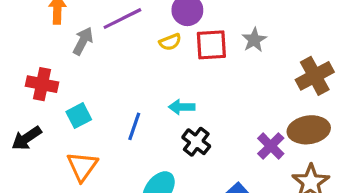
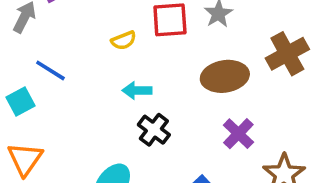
yellow semicircle: (170, 42) -> (124, 40), moved
blue line: (134, 126) -> (50, 70), moved, turned -76
brown ellipse: (309, 130) -> (225, 76), moved

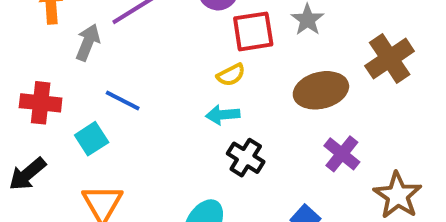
yellow semicircle: (124, 40) -> (231, 75), moved

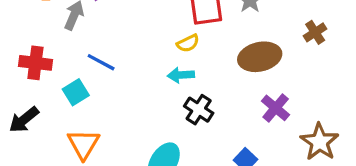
brown cross: (390, 59) -> (315, 32), size x0.6

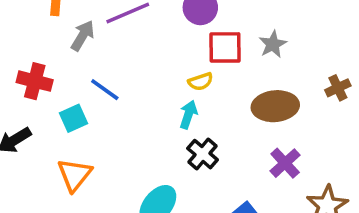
cyan arrow: (181, 75) -> (188, 115), turned 105

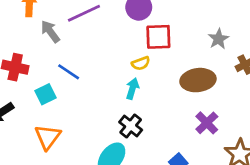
gray arrow: (83, 36) -> (50, 32), turned -65
gray star: (273, 44) -> (218, 39), moved
black cross: (203, 154) -> (131, 126), moved

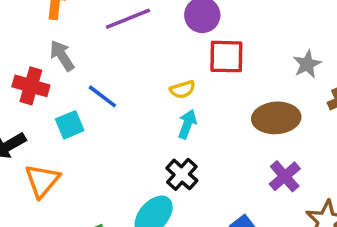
gray arrow: (50, 32) -> (62, 56), moved
yellow semicircle: (141, 63) -> (182, 90), moved
orange triangle: (48, 137) -> (42, 181), moved

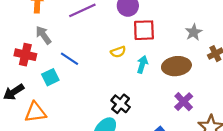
cyan arrow: (187, 124) -> (142, 64), moved
orange triangle: (42, 181) -> (35, 112), turned 45

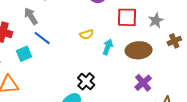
red square: (144, 30) -> (127, 17), moved
gray arrow: (43, 35) -> (31, 16), moved

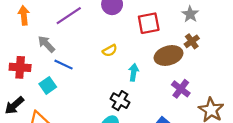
gray star: (156, 20) -> (190, 14), moved
brown cross: (174, 41) -> (192, 41), moved
cyan arrow: (108, 47) -> (134, 72), moved

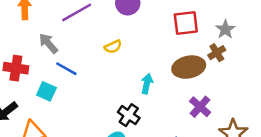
gray star: (190, 14) -> (225, 29), moved
red square: (149, 23) -> (186, 23), moved
yellow semicircle: (110, 51) -> (113, 47), moved
cyan square: (48, 85) -> (46, 91), turned -35

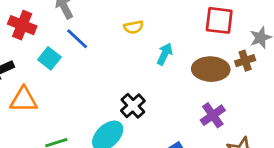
cyan arrow: (147, 84) -> (165, 54), moved

